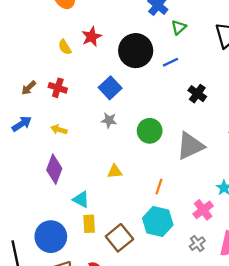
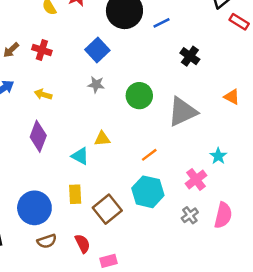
orange line: (159, 187) -> (149, 155), turned 35
cyan triangle: (81, 199) -> (80, 156), moved

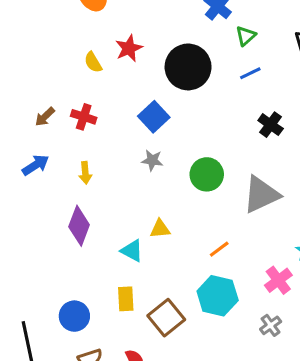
blue line: (161, 23) -> (250, 73), moved
yellow arrow: (43, 94) -> (85, 173), turned -112
blue circle: (34, 208) -> (74, 316), size x0.7

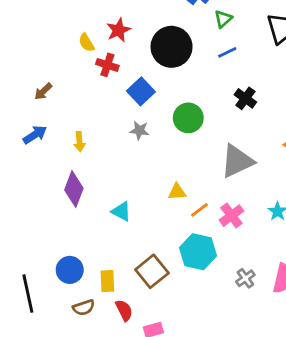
red cross: (84, 117) -> (107, 65), moved
green circle: (207, 174) -> (188, 118), moved
yellow triangle: (160, 229) -> (177, 192), moved
pink cross: (278, 280) -> (231, 216), moved
yellow rectangle: (126, 299) -> (107, 281), moved

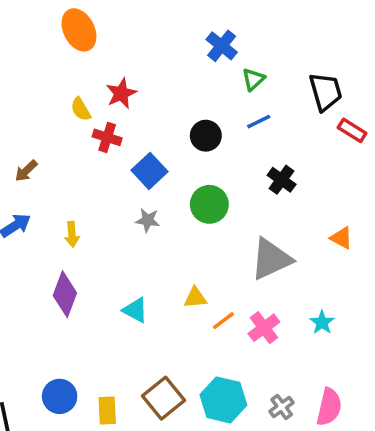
black circle: (172, 47) -> (206, 136), moved, size x0.6
cyan triangle: (121, 211) -> (135, 310), moved
cyan hexagon: (198, 252) -> (223, 400), moved

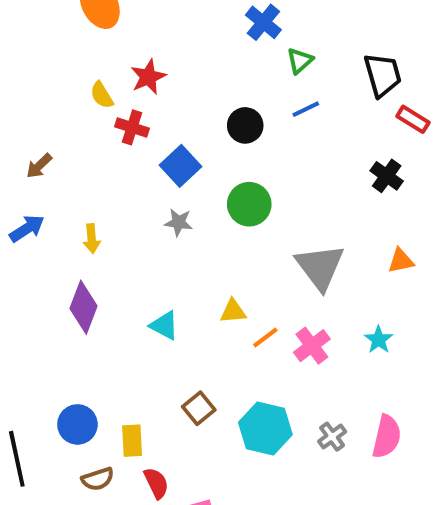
black cross: (282, 180) -> (387, 176), moved
orange triangle: (341, 238) -> (401, 261), moved, turned -40
gray triangle: (271, 259) -> (320, 267), turned -42
brown square: (164, 398) -> (199, 408), moved, size x0.7

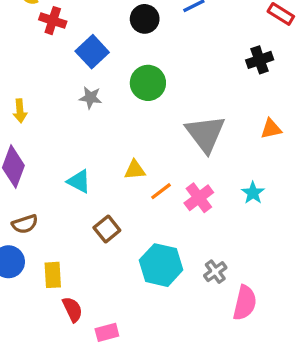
black cross: (387, 176) -> (260, 60), turned 35
brown square: (199, 408) -> (107, 229), moved
pink semicircle: (387, 437) -> (245, 303), moved
brown semicircle: (98, 479) -> (25, 224), moved

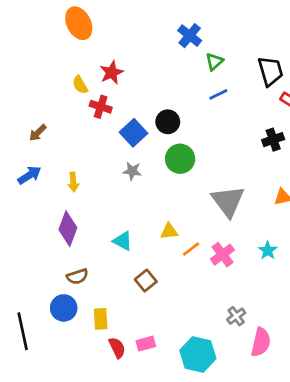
black circle: (145, 19) -> (168, 122), moved
cyan hexagon: (161, 265) -> (198, 355), moved
pink rectangle: (107, 332) -> (146, 344), moved

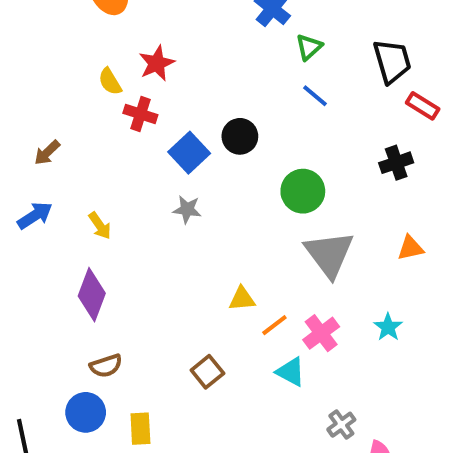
blue line: (218, 94) -> (315, 96), turned 66
green circle: (180, 159) -> (303, 191), moved
yellow arrow: (73, 182) -> (100, 226), turned -30
cyan triangle: (123, 241) -> (291, 372), moved

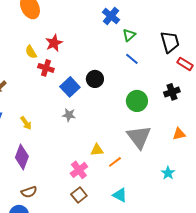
green circle: (303, 191) -> (137, 101), moved
yellow triangle: (242, 299) -> (97, 150), moved
orange line: (274, 325) -> (115, 162), moved
pink cross: (321, 333) -> (79, 170), moved

